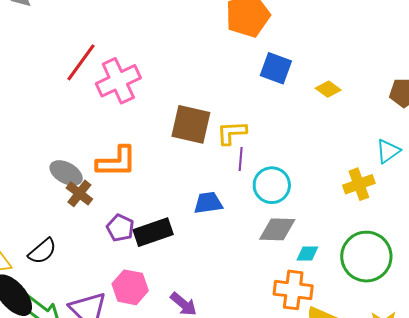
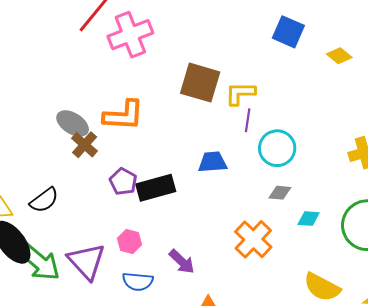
gray diamond: (277, 229) -> (280, 193), size x0.6
pink hexagon: (130, 287) -> (130, 241), size x0.7
orange cross: (293, 290) -> (253, 239), moved, turned 33

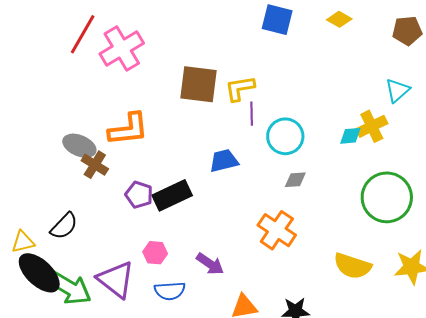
yellow diamond: (339, 56) -> (339, 19), moved
cyan diamond: (309, 219) -> (350, 136), moved

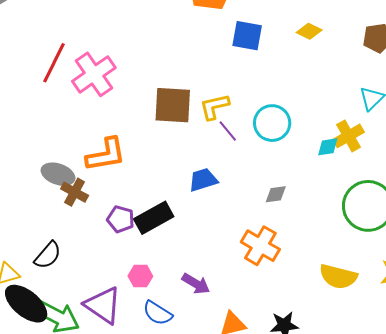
purple line: (252, 114) -> (228, 131), turned -35
cyan circle: (285, 136) -> (272, 123), moved
blue semicircle: (170, 291) -> (158, 313), turned 40

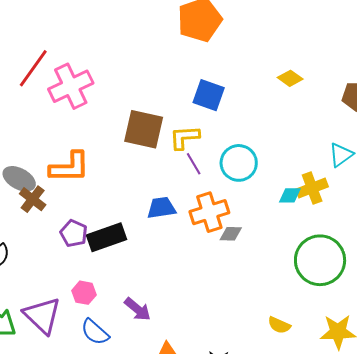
blue square: (247, 36) -> (209, 95), moved
orange cross: (260, 246) -> (209, 212), moved, turned 33
yellow semicircle: (338, 277) -> (279, 325), size x0.6

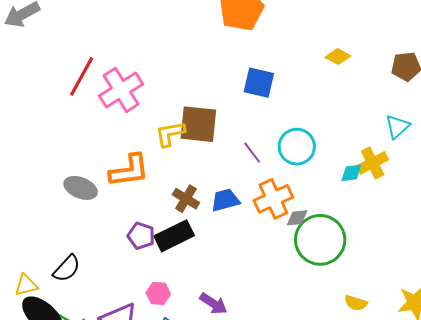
yellow L-shape: (184, 137) -> (170, 134), moved
brown cross: (33, 199) -> (186, 199), moved
green circle: (320, 260) -> (320, 240), moved

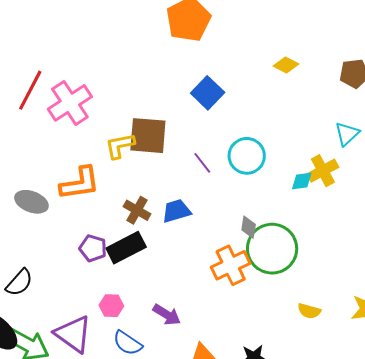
blue square: (259, 83) -> (208, 93), turned 32
orange cross: (273, 199) -> (231, 265), moved
gray diamond: (297, 218) -> (249, 227), turned -75

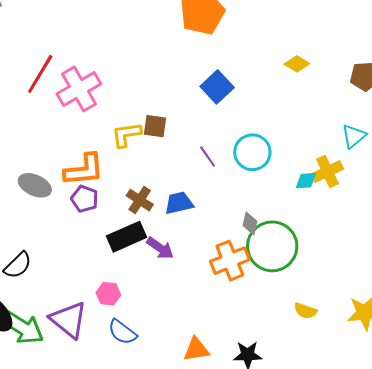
brown square: (148, 136) -> (155, 126), size x0.6
purple pentagon: (93, 248) -> (85, 199), moved
purple arrow: (167, 315) -> (160, 248), moved

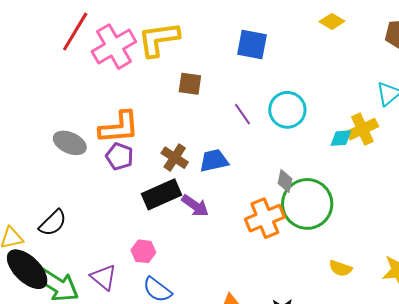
blue square: (217, 87) -> (252, 45), turned -36
yellow L-shape: (126, 135) -> (159, 39), moved, size x1.4
purple triangle: (69, 320) -> (104, 277), size x0.7

